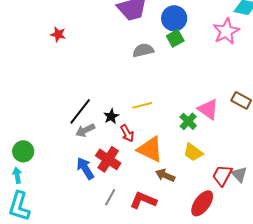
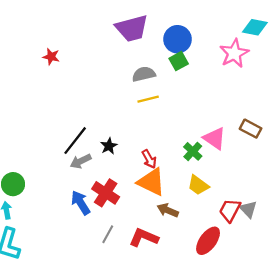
yellow line: (142, 105) -> (148, 99), moved
red arrow: (127, 133) -> (149, 159), moved

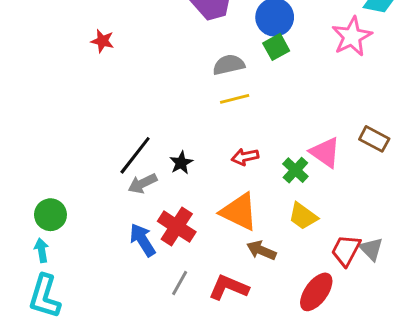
red arrow: (149, 159) -> (245, 157), moved, turned 108

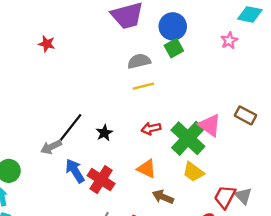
pink star: (352, 37) -> (229, 41), size x0.6
green cross: (295, 170) -> (188, 138), size x1.8
gray arrow: (143, 184) -> (51, 147), moved
orange triangle: (239, 212) -> (147, 169), size x0.7
blue arrow: (143, 240) -> (75, 171), moved

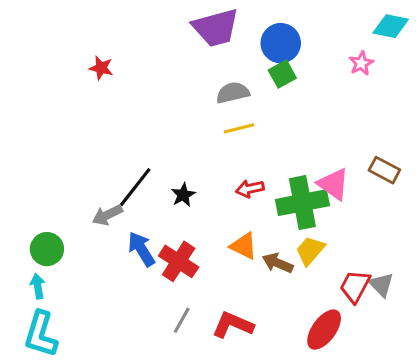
green cross: (188, 138) -> (302, 203), turned 36
yellow trapezoid: (193, 172) -> (310, 251), turned 95
brown arrow: (163, 197) -> (278, 263), moved

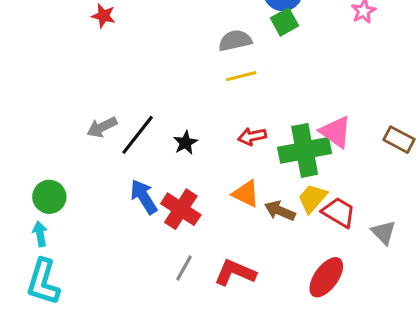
brown rectangle: (384, 170) -> (399, 140), moved
gray arrow: (107, 215) -> (102, 127), moved
red trapezoid: (355, 286) -> (339, 212), moved, turned 93

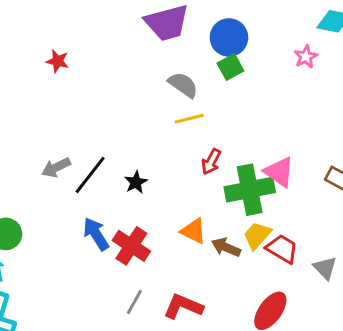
gray semicircle: (235, 41) -> (183, 85), turned 48
red arrow: (252, 136) -> (211, 162), moved, turned -50

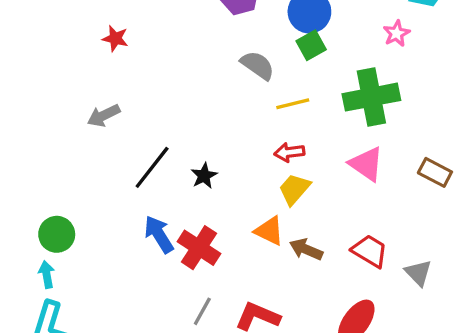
yellow line: (189, 119) -> (293, 104), moved
red arrow: (211, 162) -> (289, 152), turned 55
gray arrow: (56, 167) -> (104, 115), moved
green cross: (250, 190) -> (371, 97), moved
yellow trapezoid: (257, 235) -> (294, 189), moved

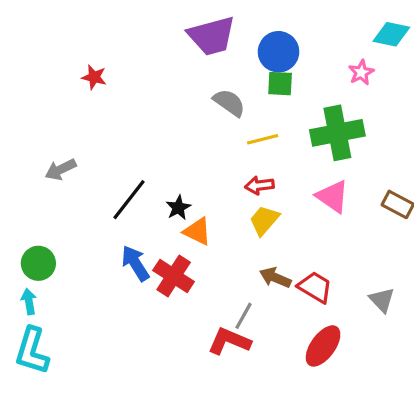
green square: (311, 45) -> (280, 84), turned 32
gray arrow: (104, 115) -> (61, 169), moved
orange triangle: (269, 231) -> (197, 231), moved
red trapezoid: (370, 251) -> (315, 287), moved
gray line: (202, 311) -> (244, 316), moved

